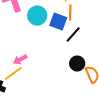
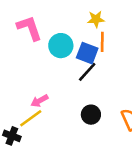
black line: (73, 35) -> (87, 72), moved
black circle: (77, 64) -> (91, 115), moved

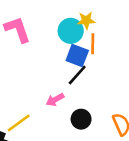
cyan circle: (61, 46) -> (71, 31), moved
pink arrow: (39, 101) -> (55, 100), moved

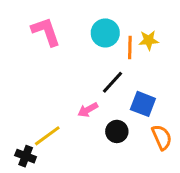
yellow star: (86, 20) -> (149, 40), moved
blue square: (77, 56) -> (143, 104), moved

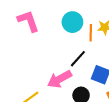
pink arrow: (88, 110) -> (60, 79), size x1.6

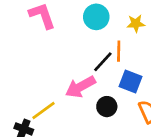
orange line: (91, 33) -> (119, 51), moved

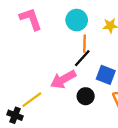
orange line: (119, 51) -> (84, 44), moved

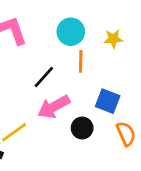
black line: (82, 58) -> (44, 77), moved

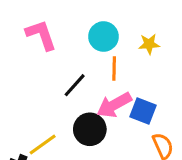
pink arrow: (54, 107) -> (114, 105), moved
black circle: (82, 128) -> (90, 129), moved, size x1.4

